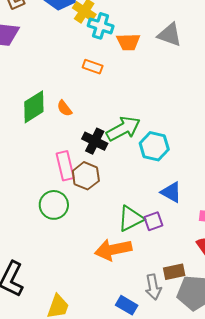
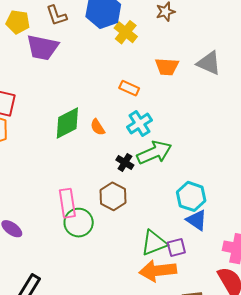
cyan cross: (101, 26) -> (139, 124), moved, turned 35
black cross: (95, 141) -> (125, 163), size x0.7
cyan hexagon: (154, 146) -> (191, 196), moved
pink rectangle: (65, 166) -> (67, 203), moved
orange arrow: (113, 250) -> (158, 271), moved

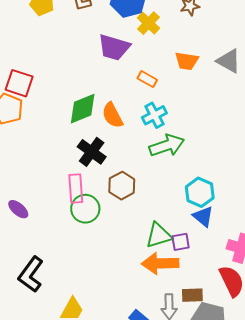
purple trapezoid: (43, 47) -> (114, 47), moved
orange semicircle: (98, 127) -> (112, 115), size x1.5
black cross: (125, 163) -> (92, 152), moved, size x1.6

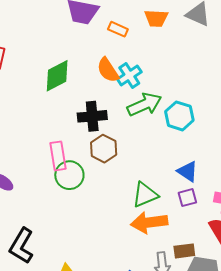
orange rectangle: (147, 79) -> (118, 29), moved
orange semicircle: (112, 115) -> (108, 70), moved
black cross: (92, 152) -> (92, 116), moved, turned -36
cyan hexagon: (200, 192) -> (179, 116), moved
purple square: (181, 242) -> (187, 198), moved

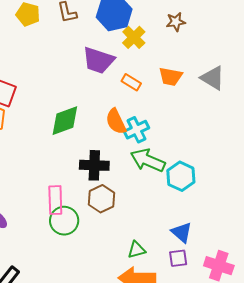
green arrow: (144, 104) -> (148, 160), turned -140
green triangle: (145, 195) -> (137, 250), size x0.7

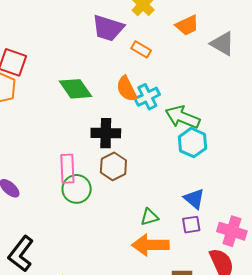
orange trapezoid: (171, 77) -> (187, 25), moved, turned -35
green diamond: (65, 121) -> (76, 89), turned 76
green arrow: (148, 160) -> (183, 117), moved

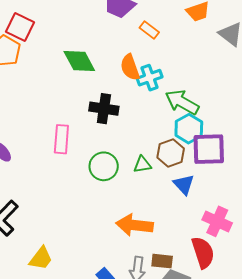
brown hexagon: (113, 166) -> (171, 153), moved
green circle: (77, 189) -> (104, 166), moved
green triangle: (149, 217) -> (142, 165), moved
purple square: (191, 225) -> (209, 149), moved, size x1.8

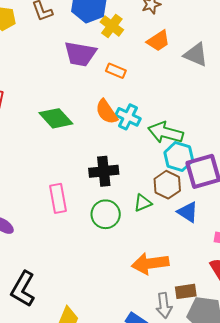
cyan cross: (150, 78) -> (128, 117), turned -30
black cross: (104, 109) -> (104, 171), moved

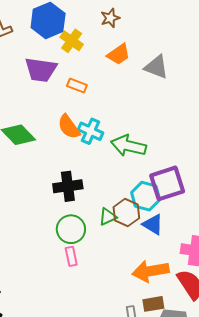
cyan hexagon: (179, 157) -> (146, 196), moved
brown hexagon: (167, 185) -> (126, 213), moved
pink rectangle: (58, 198) -> (71, 256), moved, size x0.7
orange arrow: (150, 263) -> (150, 271), moved

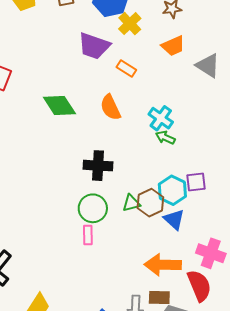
cyan cross: (90, 131) -> (161, 118), moved
green arrow: (128, 146) -> (165, 138), size x0.6
purple square: (167, 183) -> (196, 182), size x0.6

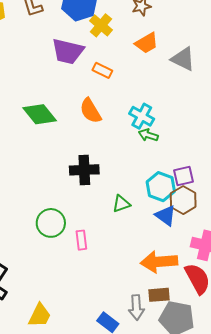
brown hexagon: (150, 203) -> (183, 200), moved
green circle: (93, 208) -> (51, 223), moved

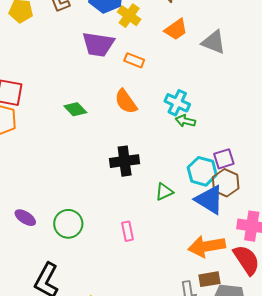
green diamond: (40, 114) -> (75, 109), size x0.7
blue triangle: (166, 216) -> (209, 200), size x1.4
green circle: (51, 223) -> (68, 224), moved

